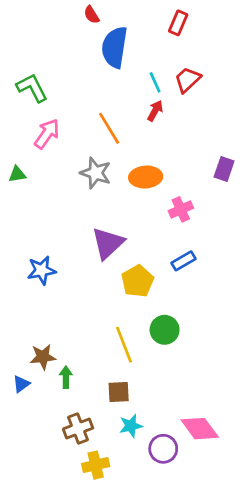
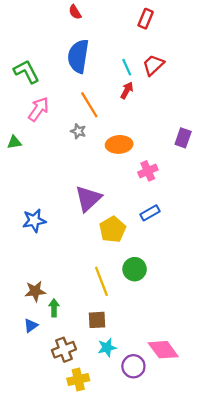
blue semicircle: (115, 47) -> (78, 56), moved
gray star: (96, 173) -> (78, 131), moved, size x0.6
blue triangle: (21, 384) -> (31, 325), moved

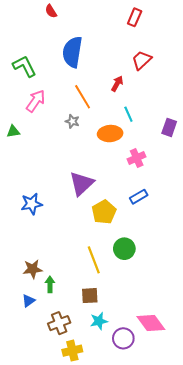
red semicircle: (75, 12) -> (51, 11), moved
cyan line: (127, 67) -> (128, 114), moved

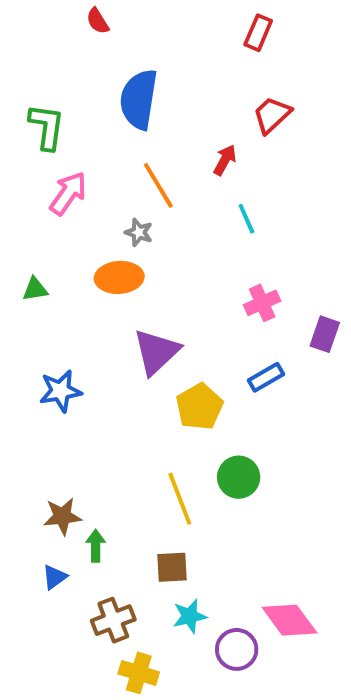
green L-shape: (24, 66) -> (47, 127), turned 35
purple rectangle: (169, 127) -> (325, 334), moved
green triangle: (13, 131) -> (35, 289), moved
orange ellipse: (110, 134) -> (119, 277), moved
yellow cross: (72, 351) -> (139, 673), turned 30

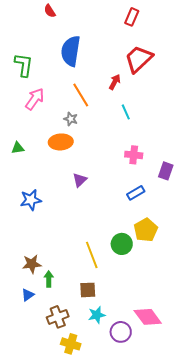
red trapezoid: (272, 115) -> (139, 59), size x1.4
pink cross: (262, 303) -> (134, 155), turned 30
purple triangle: (156, 352) -> (80, 180), size x0.6
yellow pentagon: (199, 407) -> (146, 230), moved

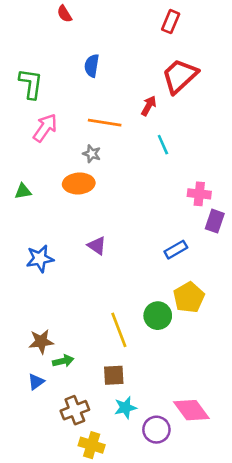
blue semicircle: (71, 51) -> (92, 66), size x0.6
orange line: (81, 95) -> (105, 123), turned -50
pink cross: (134, 155) -> (199, 194), moved
purple triangle: (80, 180) -> (97, 246), moved, turned -42
green arrow: (49, 279) -> (63, 361), turned 77

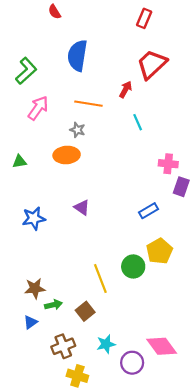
blue semicircle: (92, 66) -> (77, 56), size x1.6
green L-shape: (31, 84) -> (26, 71), turned 40
brown square: (114, 375) -> (85, 311), moved, turned -36

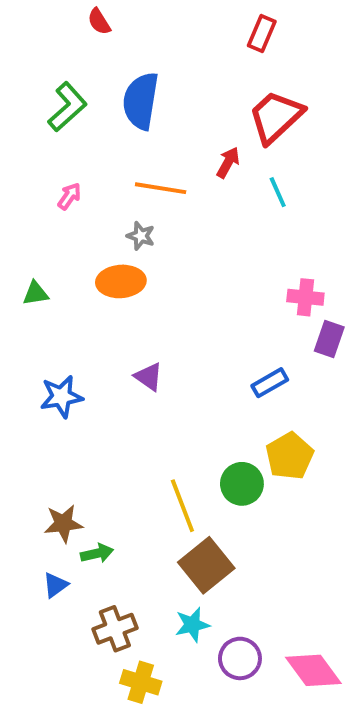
green L-shape: (26, 71) -> (67, 107), moved
pink arrow: (38, 108) -> (69, 196), size x0.6
cyan line: (138, 122) -> (278, 192), moved
brown square: (85, 311) -> (206, 565), moved, size x1.5
pink diamond: (162, 346) -> (313, 670), moved

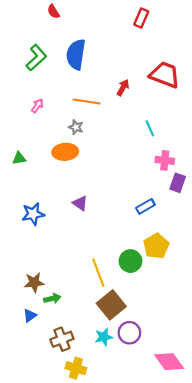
red trapezoid: (276, 117) -> (165, 75), moved, turned 64
cyan line: (278, 192) -> (150, 128), moved
purple circle: (240, 658) -> (129, 333), moved

